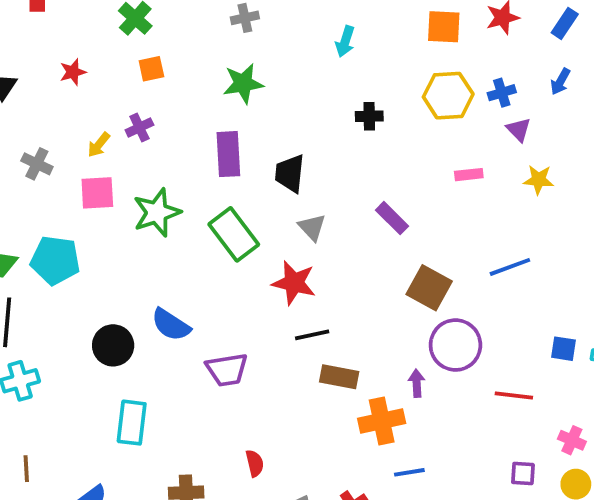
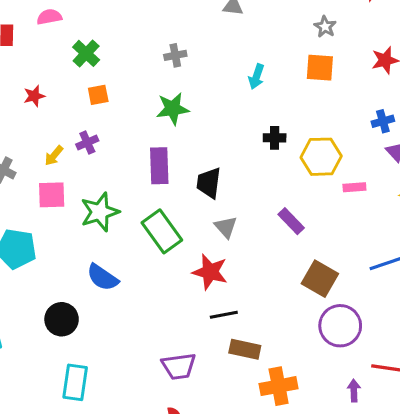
orange square: (444, 27) -> (320, 68), moved
yellow hexagon: (448, 96) -> (321, 157), moved
blue semicircle: (171, 325) -> (103, 277), moved
purple trapezoid: (227, 370) -> (179, 366), moved
purple arrow: (417, 383) -> (354, 390), moved

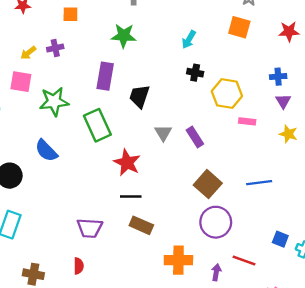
cyan arrow: (256, 77) -> (189, 40), moved
gray triangle: (226, 227) -> (163, 133), moved
orange cross: (279, 386) -> (178, 260), moved

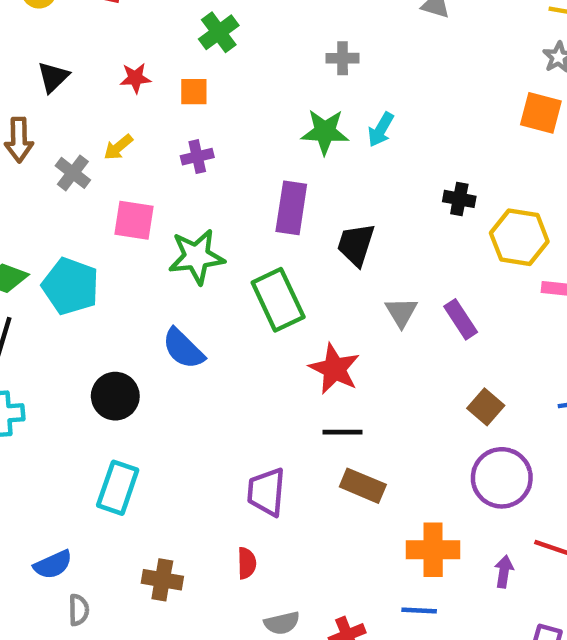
orange square: (70, 14) -> (194, 92), moved
cyan arrow: (189, 40) -> (381, 130), moved
yellow arrow: (28, 53) -> (118, 147), moved
brown square: (208, 184) -> (486, 407), size x0.7
purple trapezoid: (90, 228) -> (266, 492), turned 92

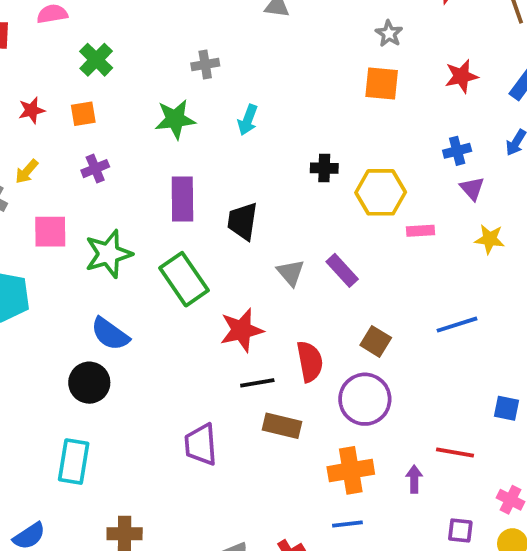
green star: (325, 132) -> (175, 119), moved
red star: (334, 369) -> (242, 330), turned -30
black circle: (115, 396) -> (89, 383), moved
purple circle: (502, 478) -> (365, 399), moved
red semicircle: (247, 563) -> (310, 362), moved, size x1.5

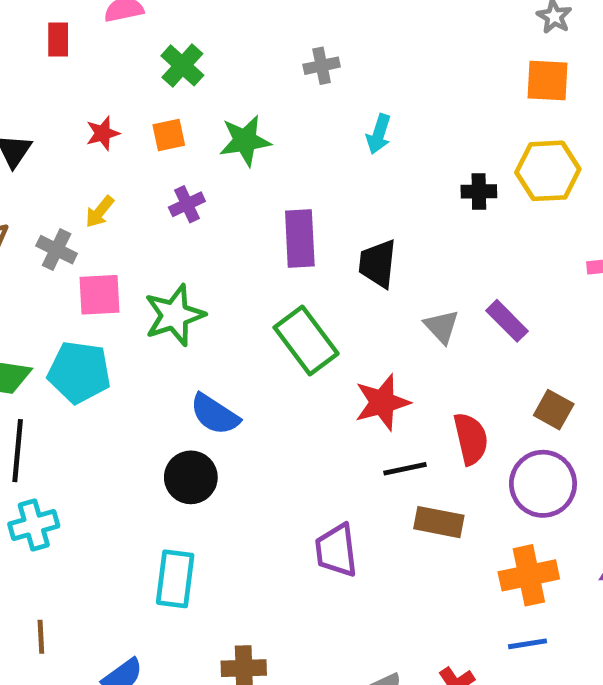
green star: (175, 119) -> (245, 141), moved
yellow hexagon: (381, 192) -> (548, 171), moved
pink square: (50, 232) -> (99, 295), moved
green star: (108, 254) -> (174, 315), moved

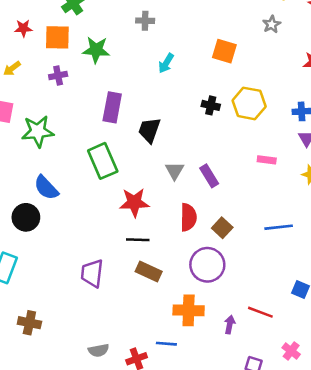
orange square: (547, 81) -> (224, 51), moved
orange square: (169, 135) -> (57, 37), size x1.5
red semicircle: (471, 439) -> (188, 217), moved
blue line: (527, 644) -> (166, 344), moved

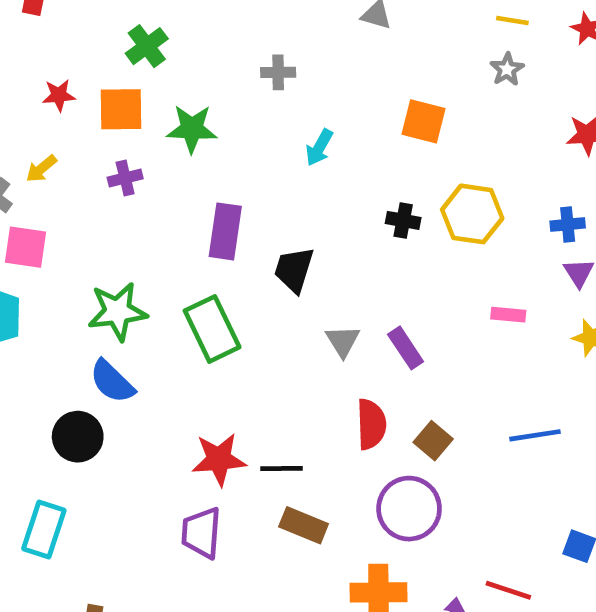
green star: (38, 131) -> (117, 311), moved
red star: (134, 202) -> (219, 459), moved

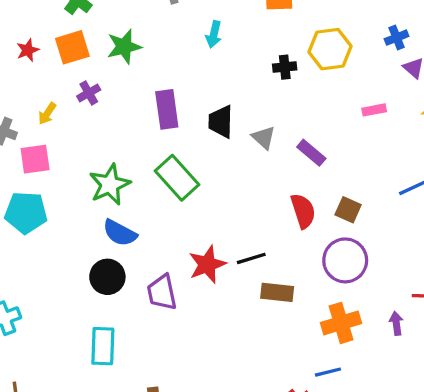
yellow arrow: (41, 169) -> (47, 114), moved
gray triangle: (343, 341) -> (264, 138), moved
purple trapezoid: (201, 533) -> (162, 292), moved

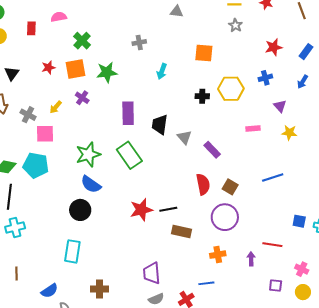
blue cross: (397, 38) -> (265, 78), moved
purple cross: (89, 93) -> (82, 98), turned -32
purple trapezoid: (162, 292) -> (152, 273), moved
orange cross: (341, 323) -> (218, 255), size x0.7

